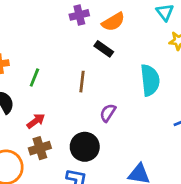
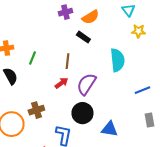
purple semicircle: (108, 113) -> (86, 84), size x1.6
red arrow: (36, 121) -> (61, 83), moved
black circle: (85, 147) -> (82, 113), moved

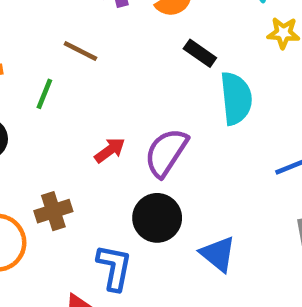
black rectangle: (83, 37) -> (200, 53), moved
brown line: (67, 61) -> (80, 51), moved, turned -70
blue triangle: (109, 129) -> (218, 254), turned 30

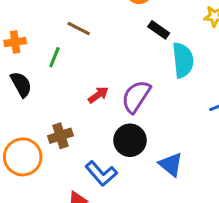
blue L-shape: (114, 267) -> (101, 174), turned 128

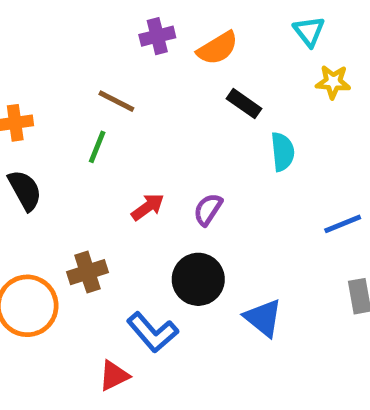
green line: (54, 57) -> (97, 147), moved
cyan semicircle: (183, 60) -> (283, 152), size x0.7
purple semicircle: (136, 96) -> (208, 209), size x0.6

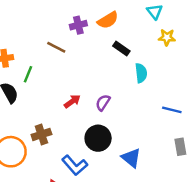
purple cross: (157, 36) -> (78, 25), moved
green line: (97, 147) -> (28, 74), moved
blue line: (343, 224) -> (172, 110), turned 36

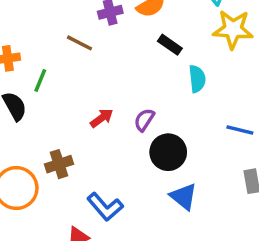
yellow star: (167, 37) -> (233, 29), size x1.6
black circle: (98, 138) -> (168, 152), moved

